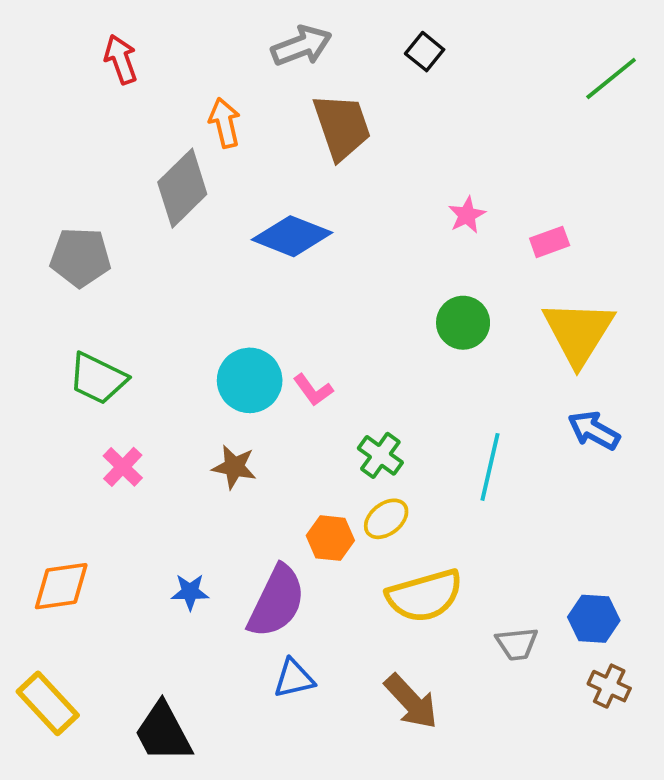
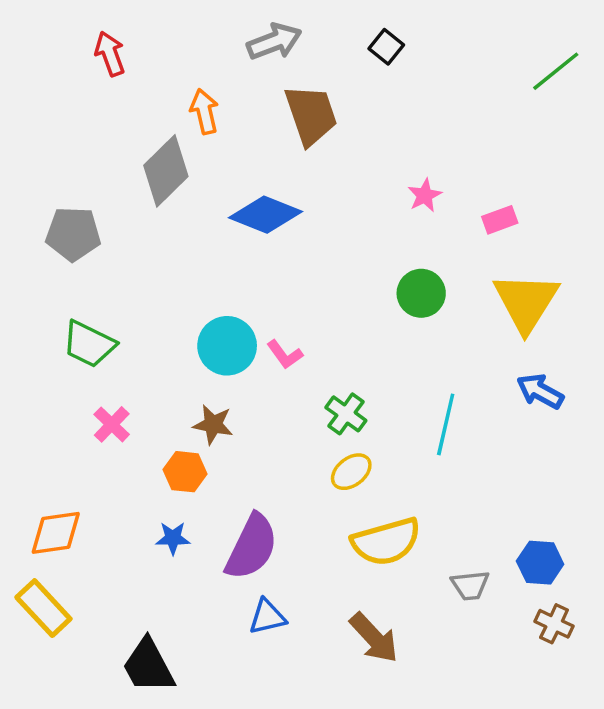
orange hexagon: (330, 538) -> (185, 472), moved
yellow rectangle: (48, 703) -> (43, 608), moved

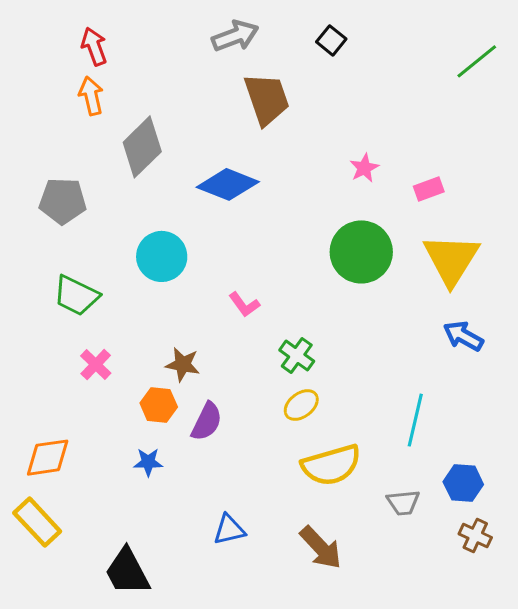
orange arrow: (204, 111) -> (91, 96), moved
green circle: (421, 293) -> (361, 252), size x1.5
cyan circle: (227, 346) -> (162, 256), moved
cyan line: (446, 424) -> (415, 420), moved
purple semicircle: (252, 547) -> (207, 422), moved, size x0.7

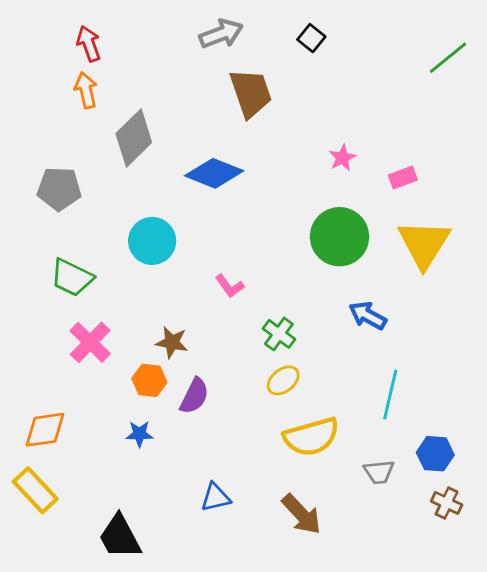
blue arrow: (463, 336) -> (368, 316), moved
pink cross: (96, 365) -> (90, 342), size x1.4

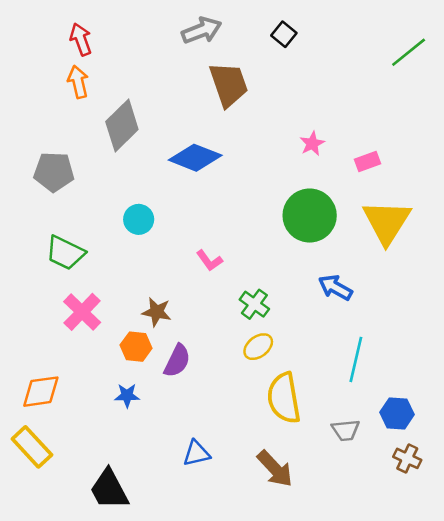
cyan circle: (152, 241) -> (139, 219), size x0.7
yellow semicircle: (311, 437) -> (284, 398), turned 96

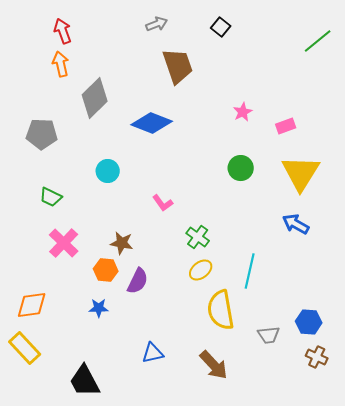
gray arrow: (202, 30) -> (157, 24), size x0.7
green circle: (310, 216) -> (241, 168), size x0.6
green trapezoid: (65, 253) -> (51, 197), size x0.7
blue arrow: (335, 287) -> (296, 224), moved
cyan line: (356, 359) -> (250, 271), moved

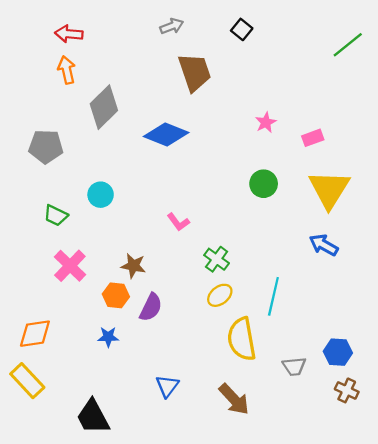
red arrow: (63, 31) -> (69, 34), turned -65
cyan circle: (108, 171) -> (101, 195), moved
blue triangle: (153, 353) -> (167, 386), turned -40

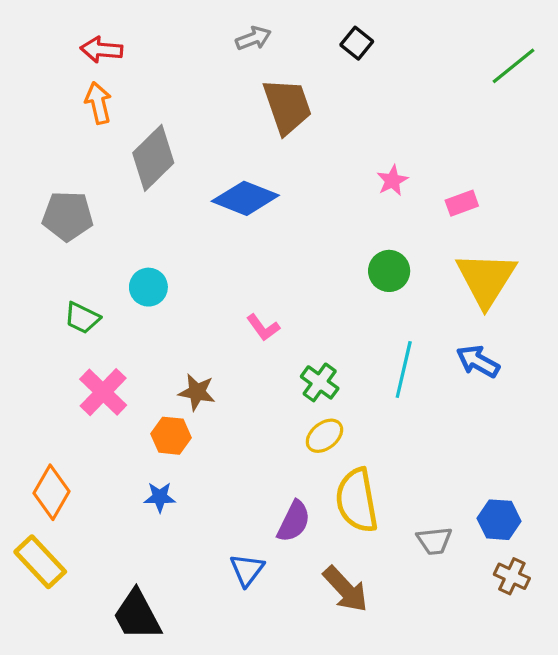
cyan line: (273, 296) -> (404, 370), moved
purple semicircle: (151, 307) -> (294, 521), moved
orange diamond: (35, 334) -> (51, 492), turned -52

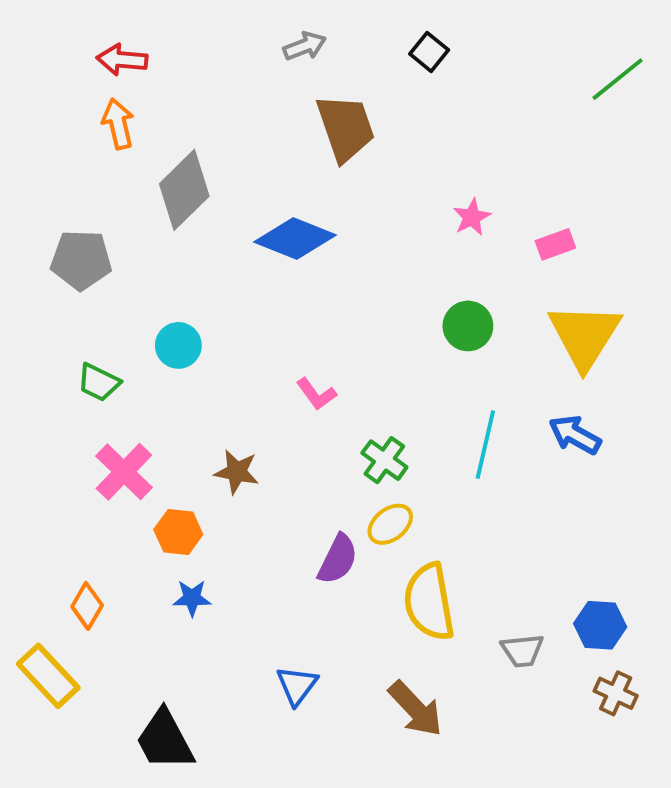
orange hexagon: (171, 436) -> (178, 532), moved
orange diamond: (51, 492) -> (87, 606), moved, size x0.7
purple semicircle: (294, 521) -> (338, 559), moved

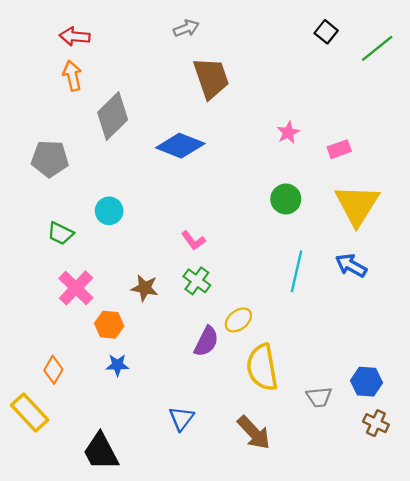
black square: (429, 52) -> (326, 32), moved
green cross: (384, 460) -> (197, 281), moved

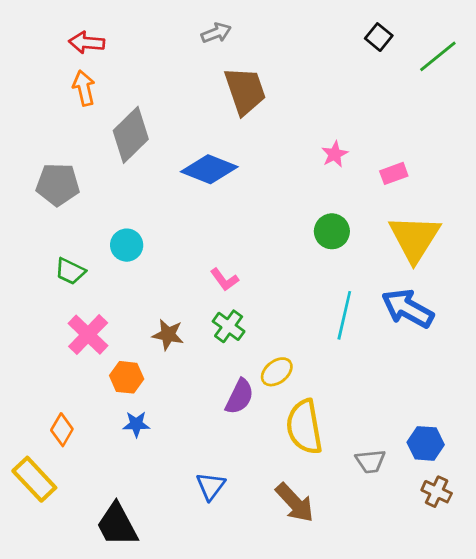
blue arrow: (351, 265) -> (408, 308), size x1.4

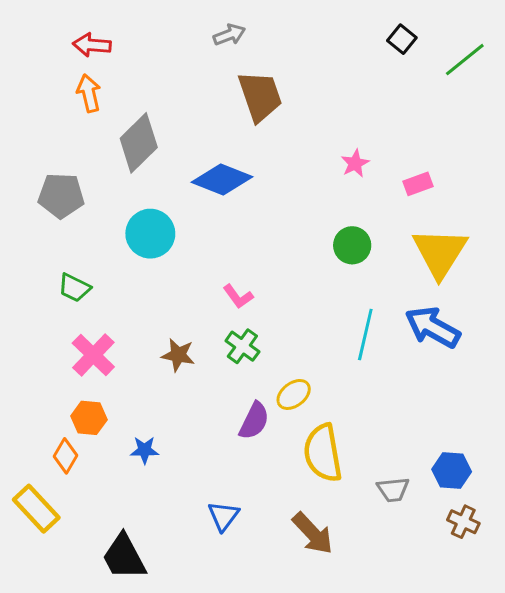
cyan circle: (127, 245) -> (150, 234), moved, size x1.4
orange hexagon: (127, 377) -> (89, 418), moved

